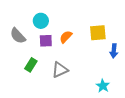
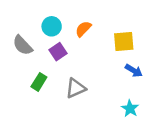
orange semicircle: (66, 37) -> (83, 29), moved
purple square: (46, 41) -> (58, 52), turned -32
blue arrow: (114, 51) -> (134, 71), moved, turned -64

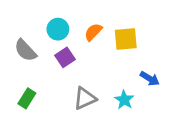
yellow square: (124, 42) -> (126, 39), moved
green rectangle: (39, 82) -> (27, 98), moved
cyan star: (130, 109) -> (124, 100), moved

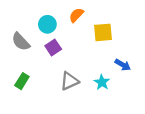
orange semicircle: (93, 32) -> (76, 15), moved

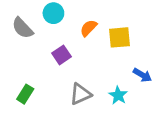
orange semicircle: (76, 15) -> (88, 28), moved
cyan circle: (47, 24) -> (53, 13), moved
gray semicircle: (21, 42) -> (22, 28), moved

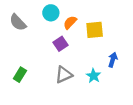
cyan circle: (53, 13) -> (51, 13), moved
purple square: (62, 55) -> (60, 44), moved
blue arrow: (142, 75) -> (113, 60), turned -104

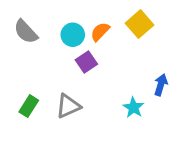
cyan circle: (51, 13) -> (73, 35), moved
yellow square: (95, 30) -> (140, 24), moved, turned -36
gray triangle: (64, 75) -> (68, 106), moved

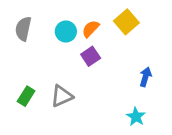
gray semicircle: (26, 32) -> (23, 29), turned 55
purple square: (86, 62) -> (91, 56), moved
cyan star: (133, 108) -> (136, 117), moved

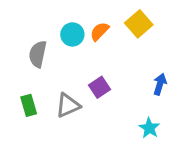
gray semicircle: (23, 29) -> (38, 54), moved
purple square: (91, 56) -> (100, 87), moved
green rectangle: (26, 96) -> (29, 105), turned -48

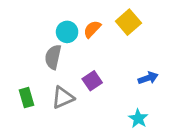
gray semicircle: (38, 54) -> (53, 57), moved
blue arrow: (160, 84) -> (148, 78), turned 54

